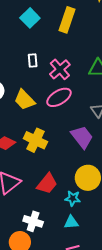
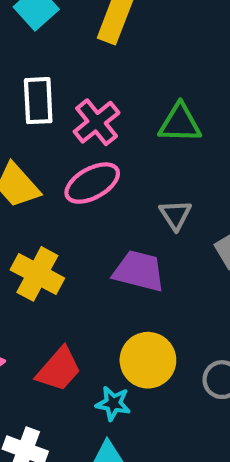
white rectangle: (33, 60) -> (38, 101), size x1.5
purple trapezoid: (82, 137) -> (139, 271), turned -40

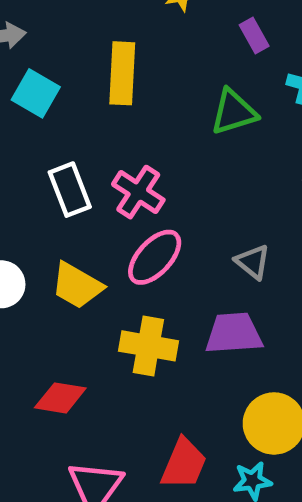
green triangle: (180, 123) -> (234, 112), moved
yellow cross: (37, 274) -> (148, 346), moved

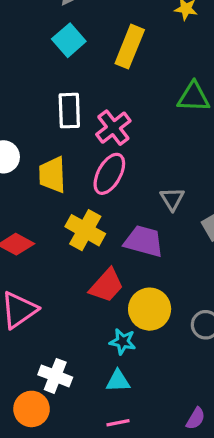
pink ellipse: (155, 257) -> (109, 174), turned -33
yellow trapezoid: (77, 286) -> (52, 175), turned 39
red trapezoid: (184, 464) -> (107, 285), moved

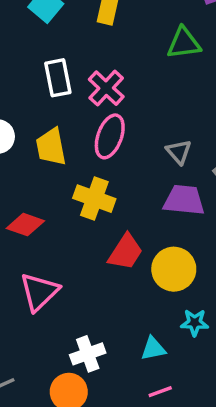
purple trapezoid: (144, 241) -> (184, 200), moved
cyan star: (123, 342) -> (195, 323), moved
white cross: (55, 376) -> (88, 354), turned -32

